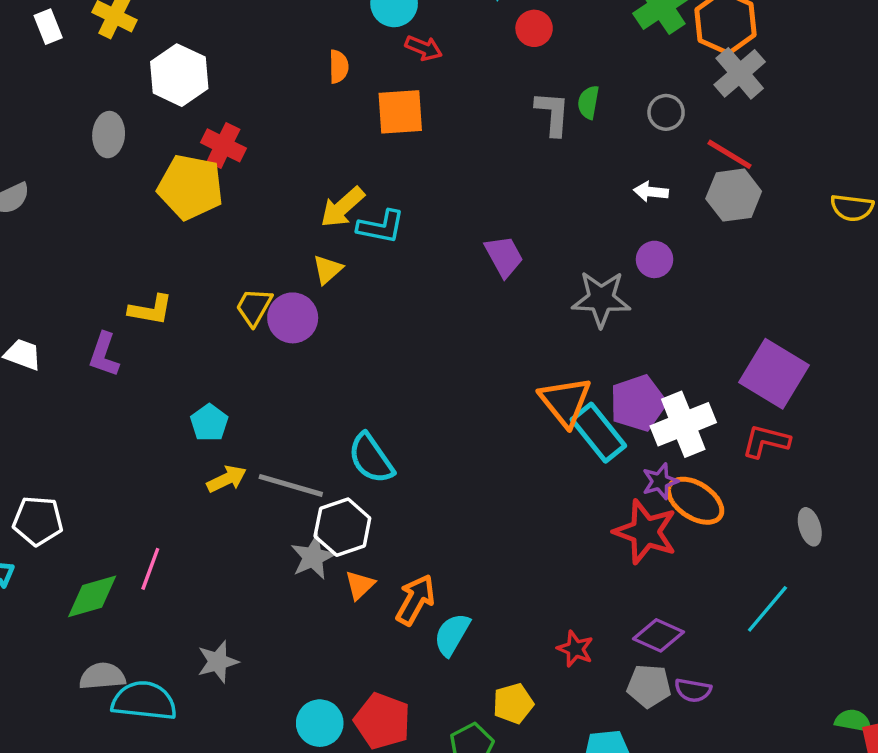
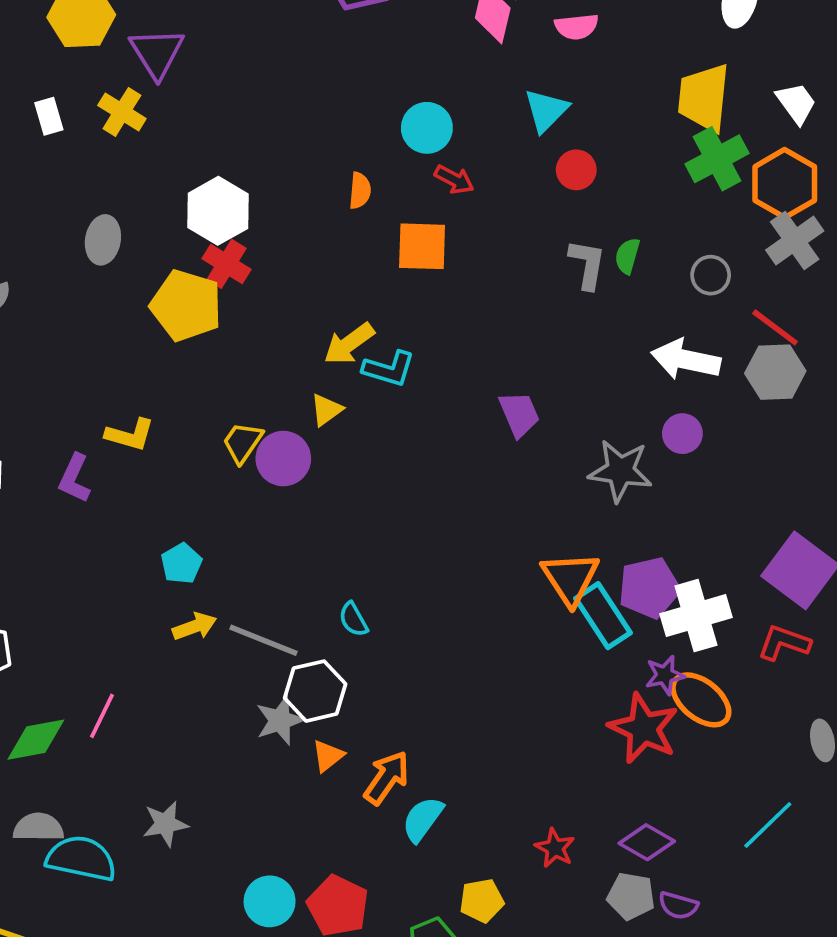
white hexagon: (179, 75) -> (218, 211), moved
white arrow: (651, 192) -> (686, 360), size x1.8
cyan semicircle: (371, 458) -> (353, 619), size x0.6

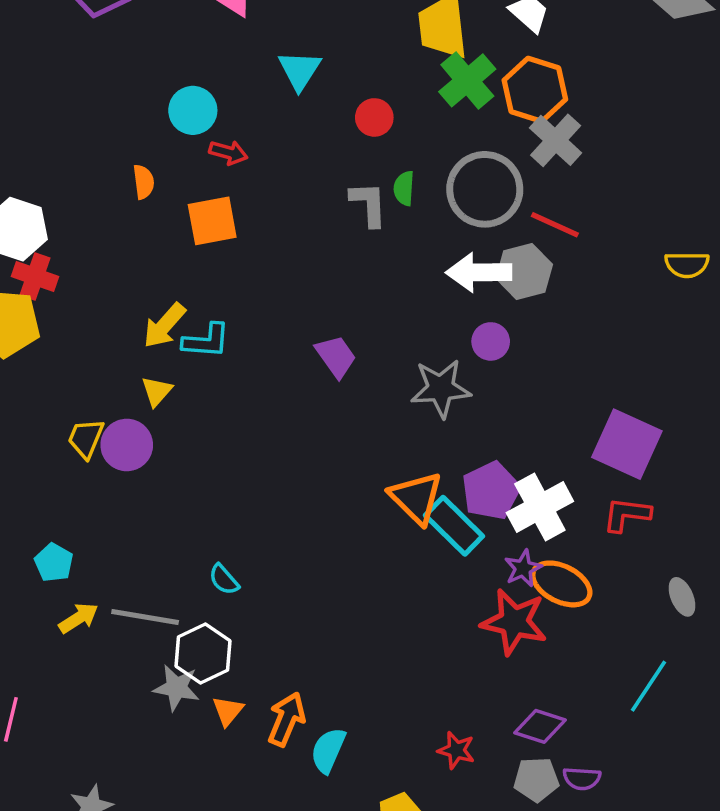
red circle: (576, 170) -> (374, 117), moved
gray circle: (711, 275) -> (485, 189), size x2.0
gray hexagon: (775, 372) -> (524, 272), moved
gray star: (280, 720) -> (176, 688), turned -30

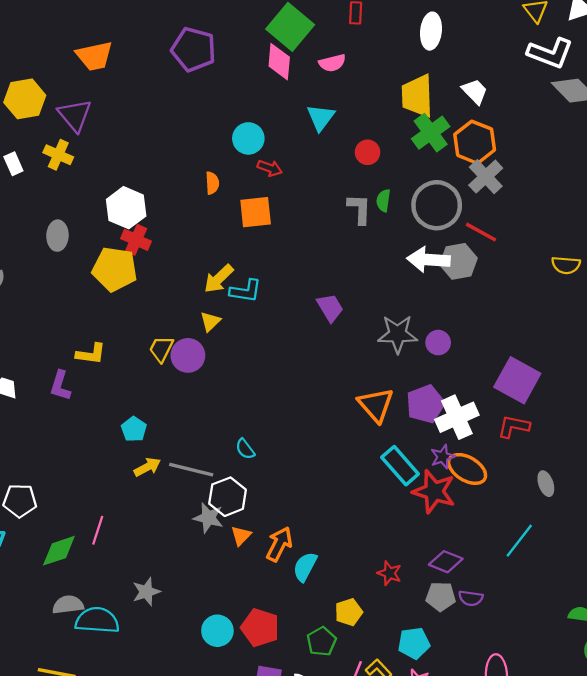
purple circle: (491, 341) -> (438, 343), moved
cyan rectangle: (454, 526) -> (400, 466), moved

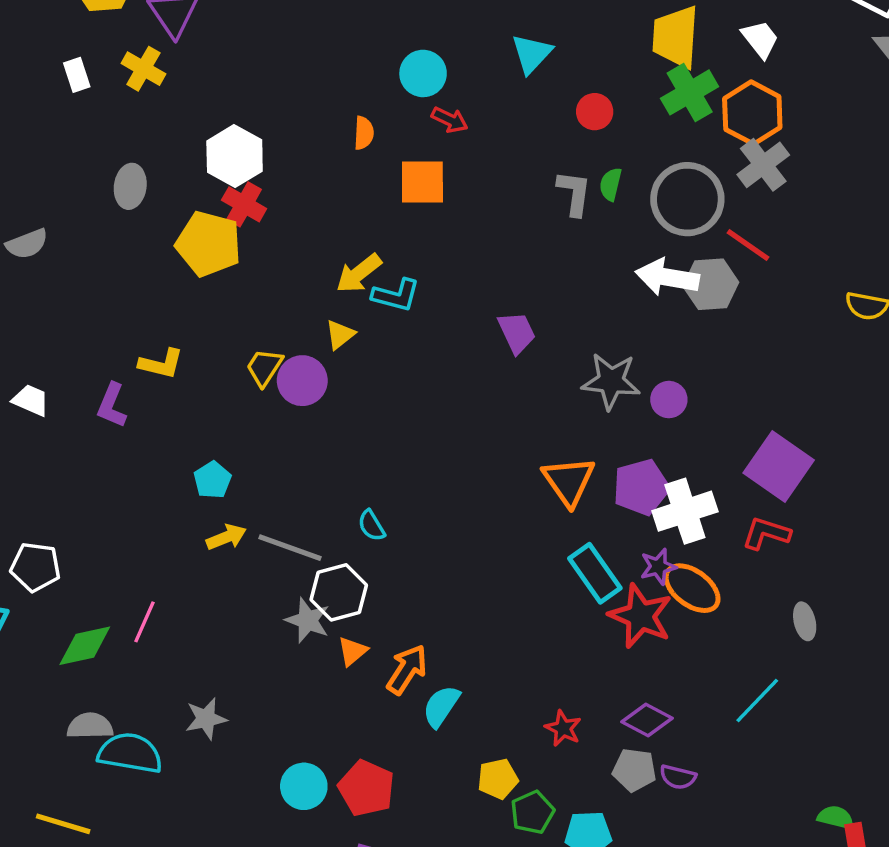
green pentagon: (321, 641) -> (532, 812), moved

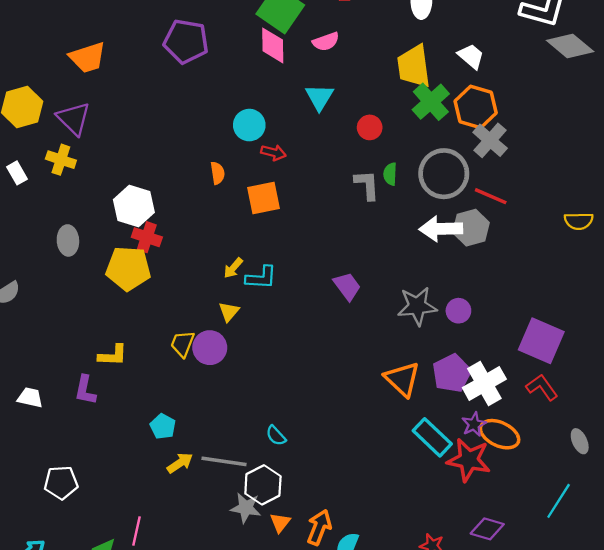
yellow arrow: (359, 273) -> (233, 268), size x0.7
red L-shape: (766, 533) -> (542, 387), turned 48
white pentagon: (35, 567) -> (61, 483), moved

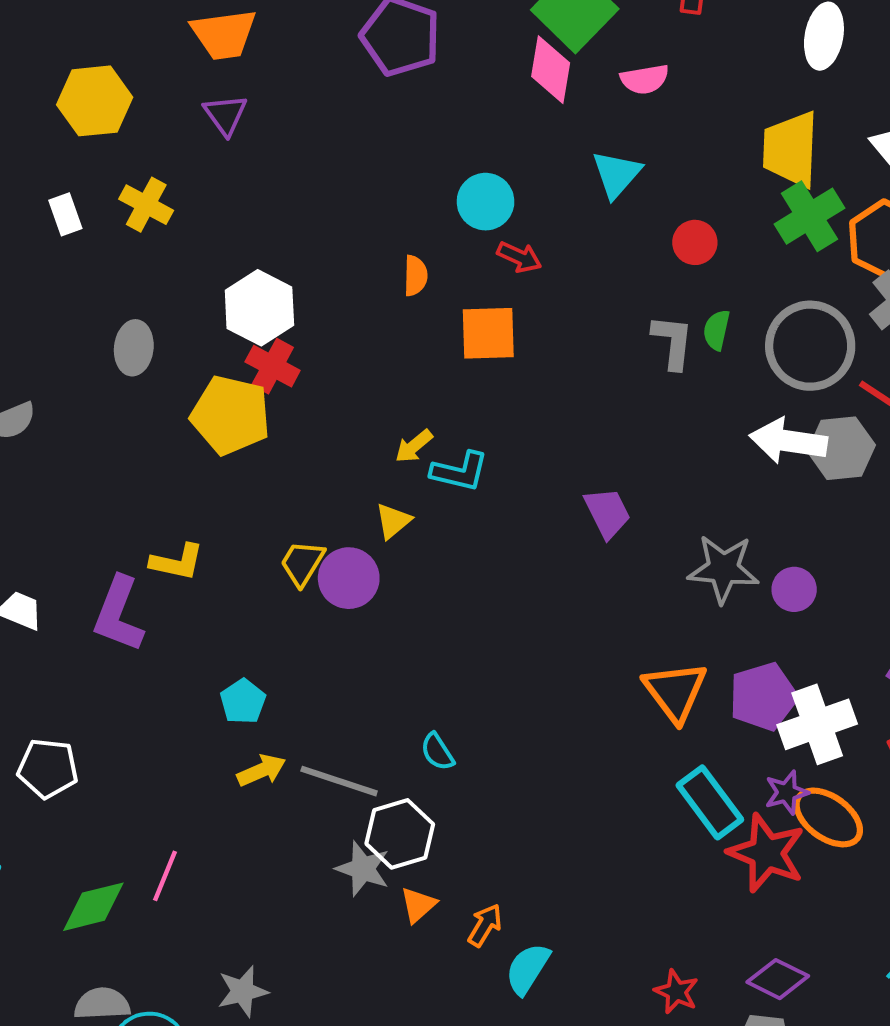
purple triangle: (74, 119) -> (225, 115), moved, size x0.7
purple L-shape: (85, 390) -> (118, 614), size x1.4
orange arrow: (319, 527) -> (485, 925), size x0.7

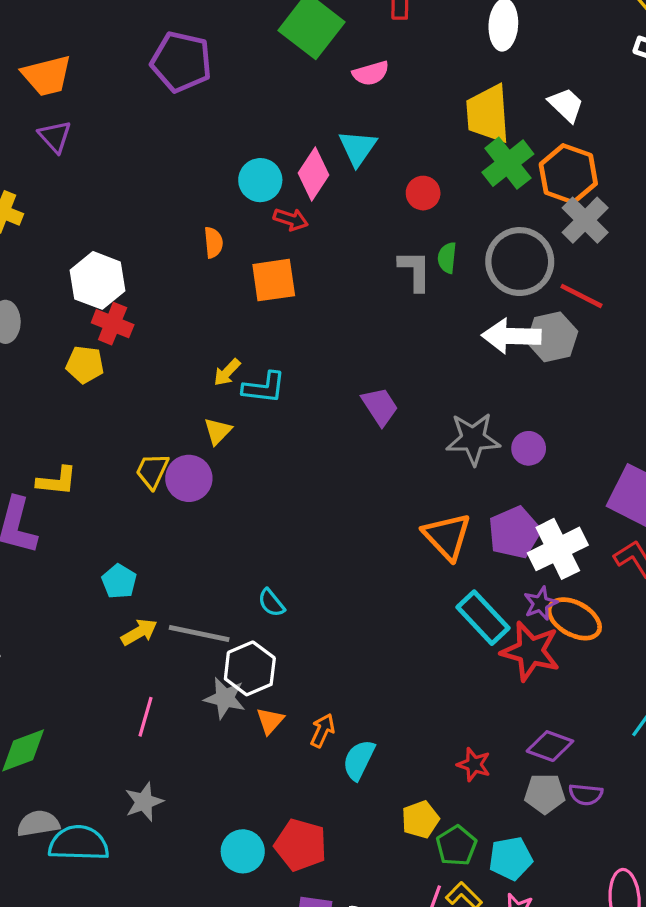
pink diamond: (551, 70) -> (313, 174), moved, turned 30
yellow pentagon: (231, 415) -> (85, 365), size x0.6
pink line: (165, 876) -> (146, 717), moved

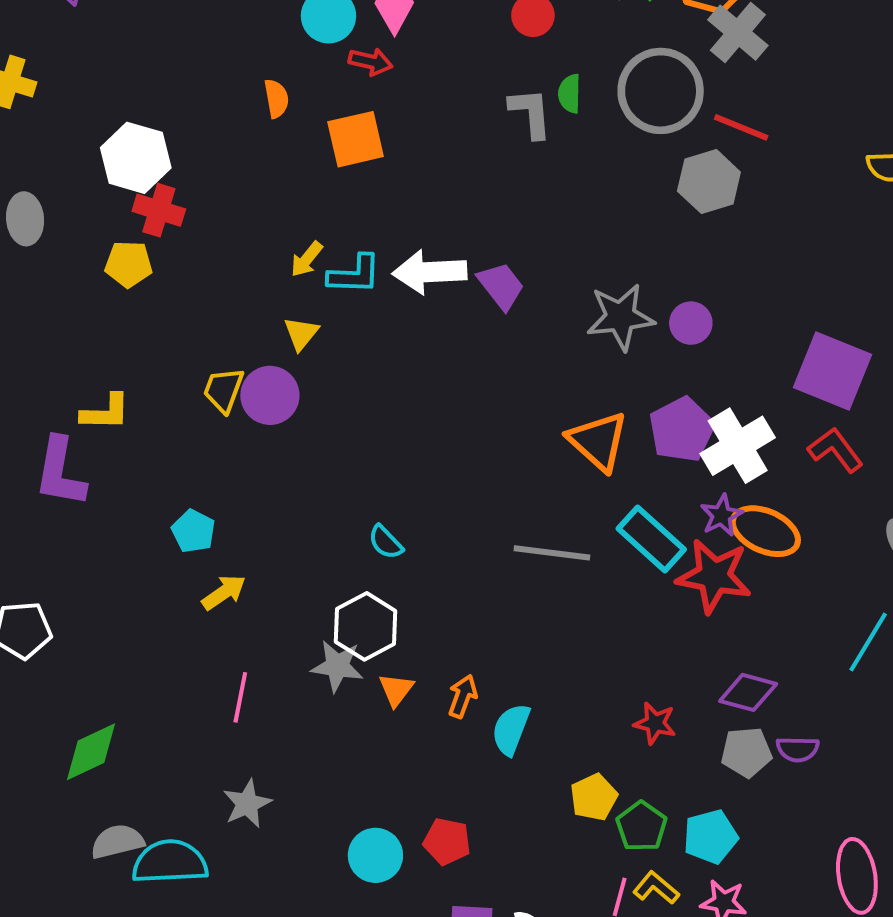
white arrow: (511, 336) -> (430, 272), moved
gray line: (199, 634) -> (552, 553), moved
red pentagon: (301, 845) -> (447, 841), size x0.7

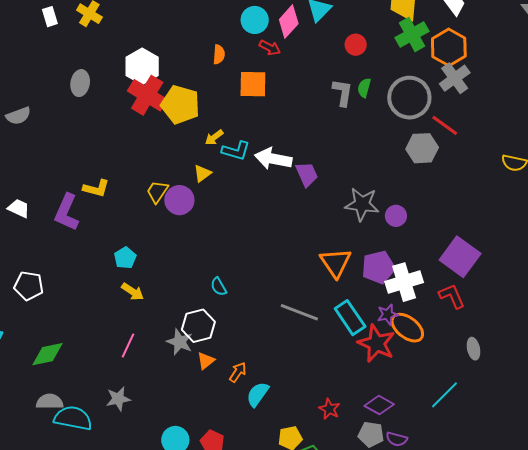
red cross: (159, 210) -> (147, 95), size x1.5
yellow pentagon: (129, 264) -> (180, 105), moved, size x1.6
yellow arrow: (224, 592) -> (133, 292), turned 55

